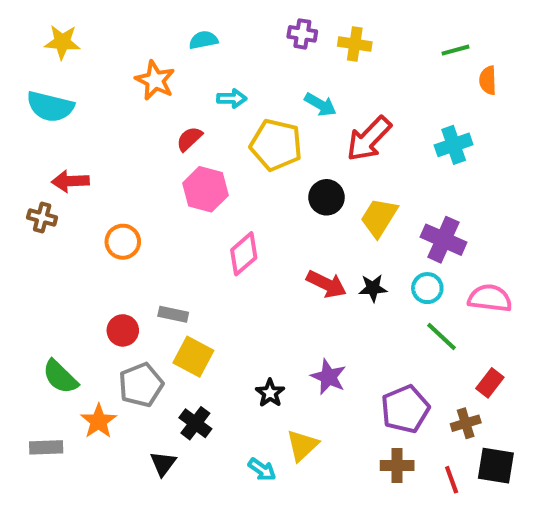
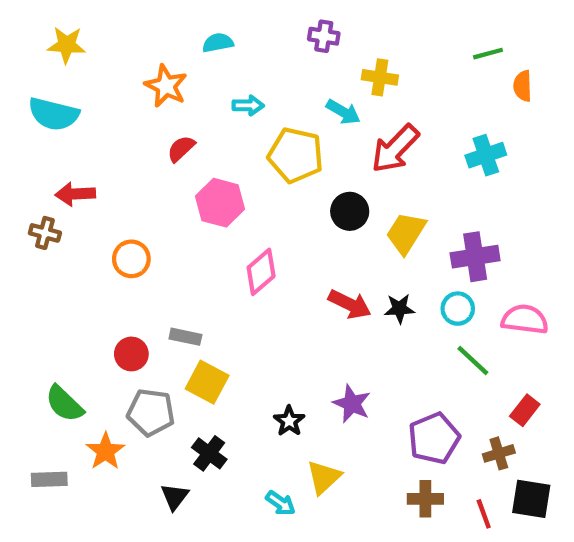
yellow cross: (355, 44) -> (380, 77), moved
red semicircle: (189, 139) -> (181, 149), moved
purple cross: (443, 240) -> (475, 257), turned -33
gray pentagon: (141, 385) -> (151, 412), turned 30

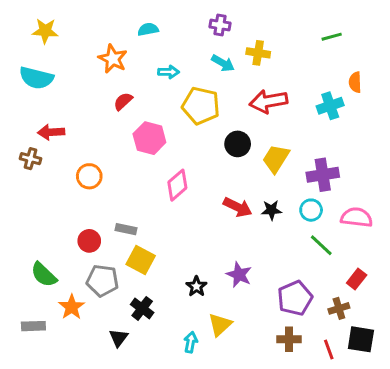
orange semicircle: (523, 86) -> (355, 82), moved
cyan arrow: (343, 112) -> (223, 63), moved
red arrow: (395, 149) -> (268, 101), turned 36
cyan arrow: (281, 503) -> (191, 342), turned -114

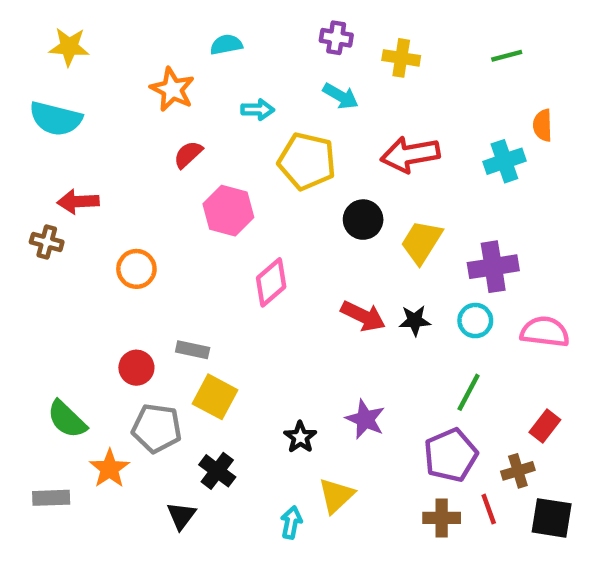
yellow cross: (258, 53) -> (401, 58), moved
green line: (321, 245) -> (469, 392), moved, turned 75
red line: (329, 350) -> (489, 509), moved

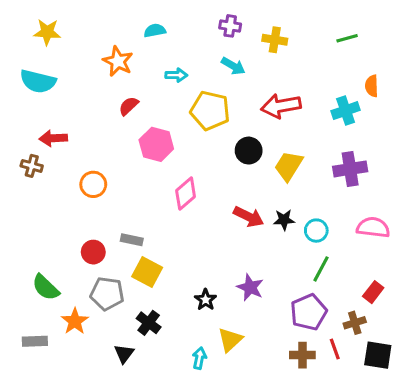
purple cross: (493, 267) -> (350, 169), moved
cyan circle: (475, 321) -> (316, 231), moved

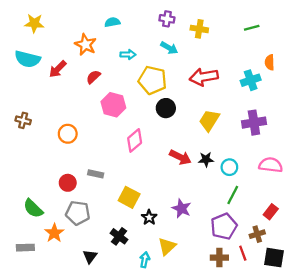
red arrow: (53, 138) -> (58, 69), moved, turned -42
black circle: (249, 151) -> (166, 108), moved
yellow square: (147, 272) -> (129, 197), moved
black cross: (149, 323) -> (119, 236), moved

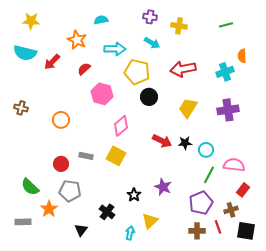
cyan arrow: (128, 55) -> (115, 49), size x1.5
pink semicircle: (271, 165) -> (234, 165), moved
yellow square: (129, 197) -> (116, 156), moved

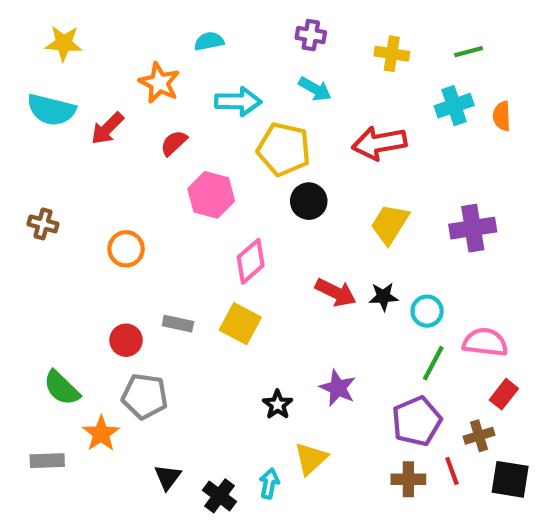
yellow cross: (179, 26) -> (392, 54), moved
cyan cross: (225, 72) -> (454, 106), moved
black cross: (107, 212) -> (219, 496), moved

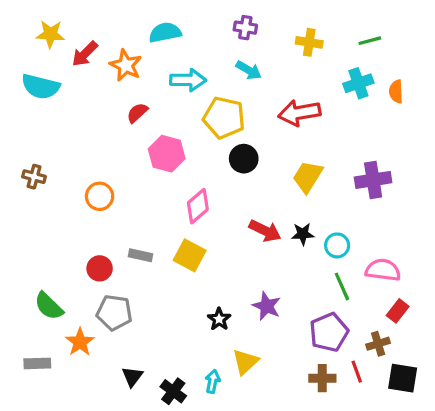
cyan semicircle: (209, 41) -> (165, 33), size x1.4
red arrow: (107, 128) -> (85, 54), moved
green line: (433, 363) -> (342, 286), turned -52

